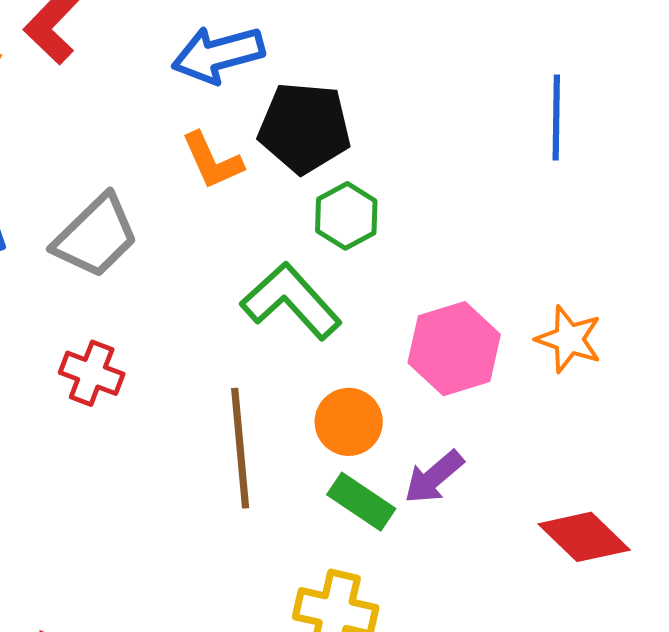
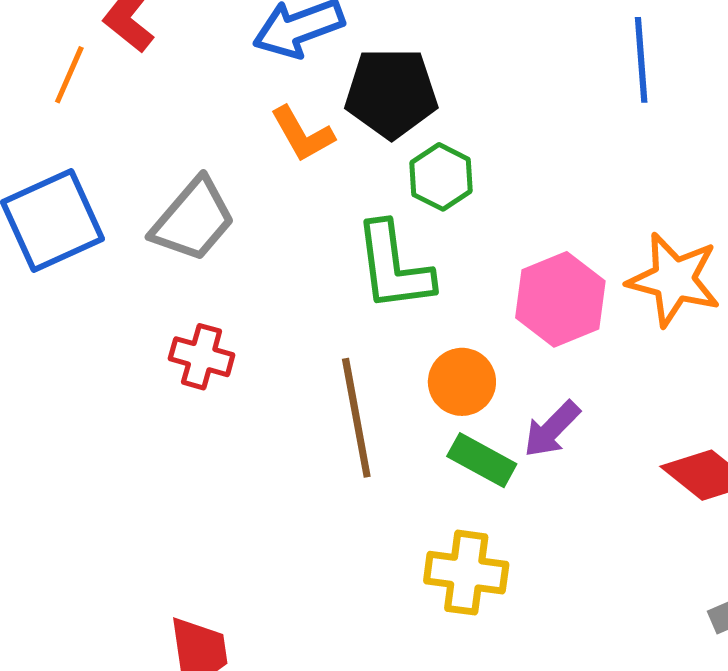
green L-shape: (291, 301) -> (394, 267), turned -140
orange star: (569, 339) -> (674, 280), size x1.4

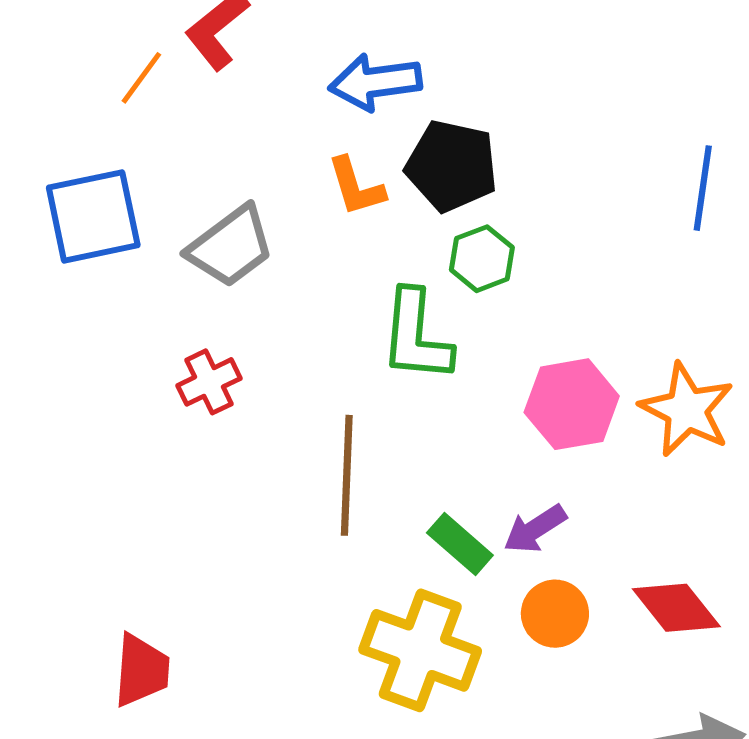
red cross: (202, 357) -> (209, 382), turned 36
orange circle: (462, 382) -> (555, 614), moved
yellow cross: (466, 573) -> (420, 650), size x1.4

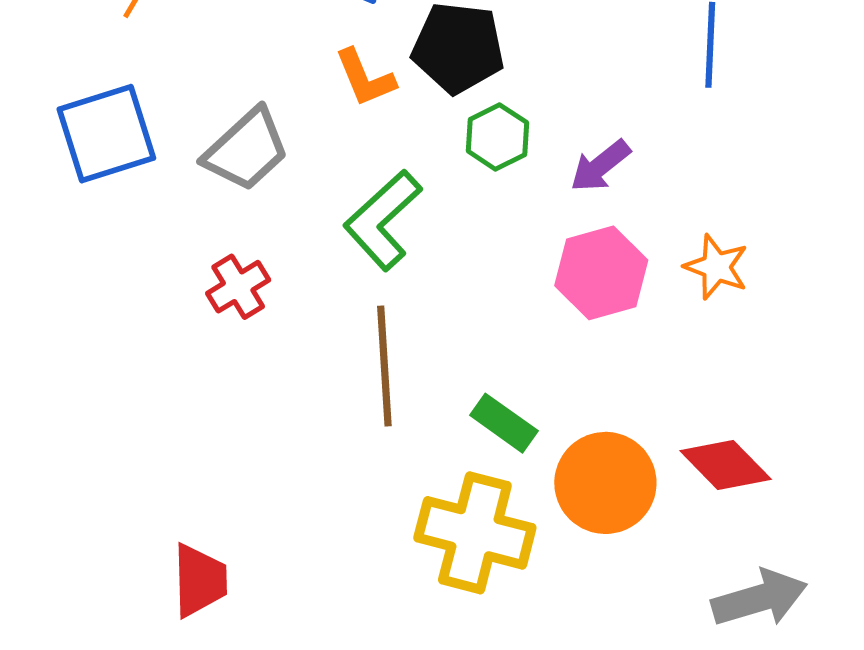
green L-shape: (416, 336) -> (383, 220), moved, turned 48
orange star: (687, 410) -> (716, 267), size x0.7
purple arrow: (535, 529) -> (600, 166), moved
orange circle: (555, 614) -> (605, 483), size x1.5

